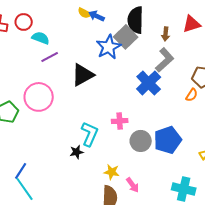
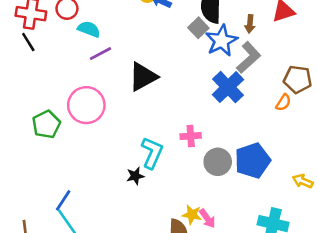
gray square: (126, 37) -> (198, 28), size x0.7
blue star: (109, 47) -> (222, 41), moved
yellow star: (112, 172) -> (192, 215), moved

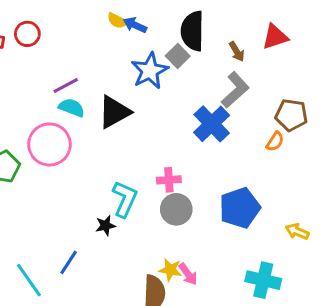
brown arrow: (250, 24) -> (237, 52), turned -36
cyan semicircle: (89, 29) -> (72, 108), moved
blue star: (222, 41) -> (150, 71), moved
gray circle: (218, 162) -> (176, 209), moved
blue line: (63, 200) -> (69, 262), moved

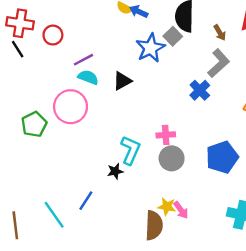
red circle: (27, 34) -> (53, 35), moved
black triangle: (114, 112) -> (122, 81), size x0.7
blue cross: (212, 124) -> (200, 90), size x0.7

